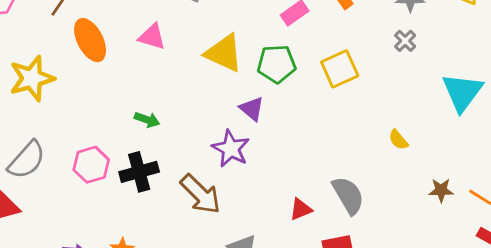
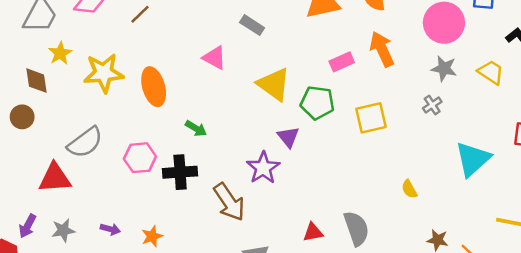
orange ellipse: (90, 40) -> (154, 87), moved

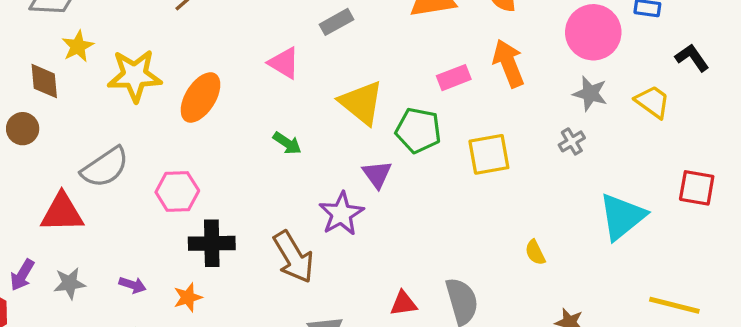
gray rectangle: (252, 25) -> (337, 22), turned -65
orange ellipse: (154, 87) -> (201, 97), turned 45
green arrow: (196, 128) -> (287, 143), moved
black cross: (180, 172) -> (212, 243), moved

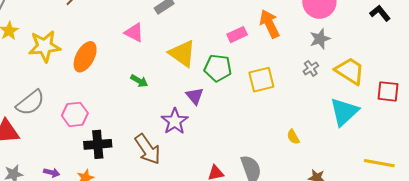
gray star: (590, 94) -> (320, 39), turned -30
yellow trapezoid: (652, 102) -> (350, 71), moved, size x1.4

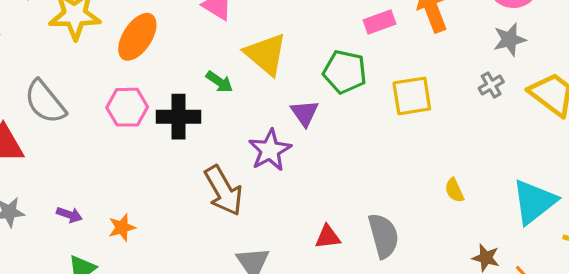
yellow triangle: (182, 54) -> (266, 54), moved
gray semicircle: (30, 103) -> (45, 102), turned 84
cyan triangle: (344, 112) -> (534, 202), moved
pink hexagon: (75, 114) -> (127, 107), moved
black cross: (98, 144) -> (178, 117), moved

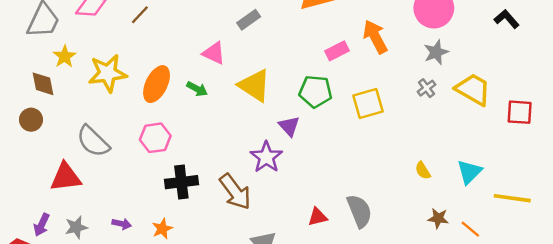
green arrow: (219, 82) -> (197, 89), moved
black cross: (178, 117) -> (181, 182), moved
yellow semicircle: (454, 190) -> (423, 171), moved
cyan triangle: (534, 202) -> (469, 172), size x0.7

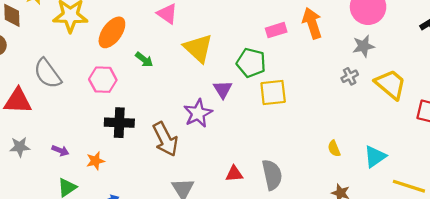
green arrow: (197, 89) -> (144, 60), moved
yellow square: (368, 104) -> (273, 92), moved

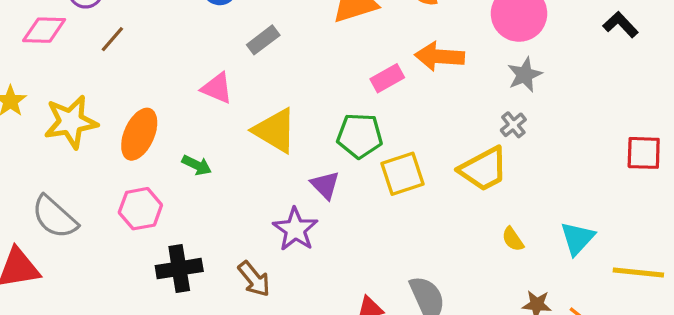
orange arrow: (312, 23) -> (439, 56), turned -56
yellow trapezoid: (391, 84) -> (484, 169), moved, turned 124
brown arrow: (165, 139) -> (254, 279), size x0.7

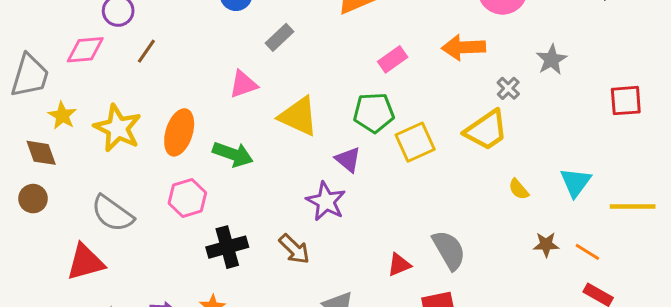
orange arrow: (439, 56) -> (464, 47), moved
gray star: (525, 75) -> (552, 60), moved
pink triangle: (217, 88) -> (243, 84), turned -36
yellow star: (71, 122) -> (118, 128), turned -30
green arrow: (197, 165) -> (233, 154), size x1.5

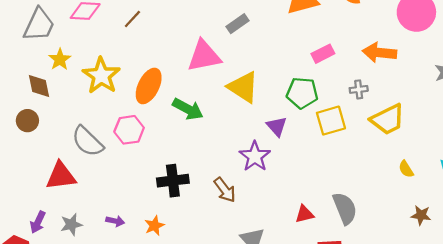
pink triangle: (243, 84) -> (204, 56), size x1.5
gray cross: (508, 88) -> (359, 89), moved, turned 30
pink hexagon: (187, 198) -> (129, 130), moved

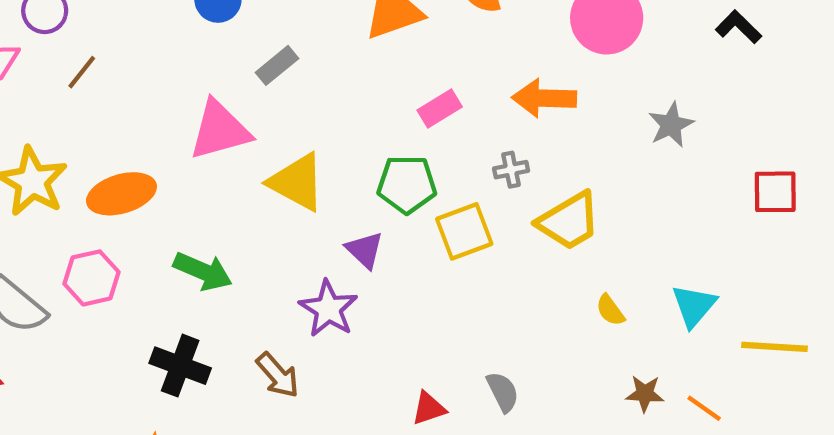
orange ellipse: (149, 86) -> (121, 194), turned 52
green arrow: (188, 109) -> (203, 271), moved
black cross: (173, 181) -> (180, 366), turned 32
gray semicircle: (345, 208) -> (503, 392), size x0.7

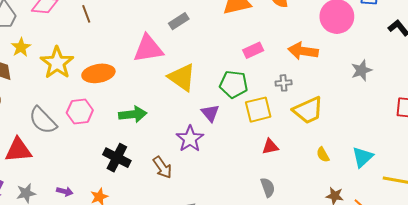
brown line: (82, 72) -> (86, 14), turned -66
green arrow: (203, 271) -> (133, 114), turned -36
red triangle: (429, 408) -> (270, 147), moved

